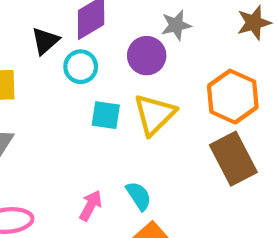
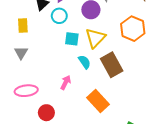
brown rectangle: (233, 159) -> (112, 65), moved
cyan semicircle: (139, 196) -> (84, 62), moved

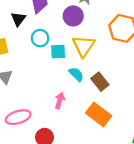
cyan circle: (59, 16) -> (40, 38), moved
brown rectangle: (112, 65) -> (100, 82), moved, size x0.7

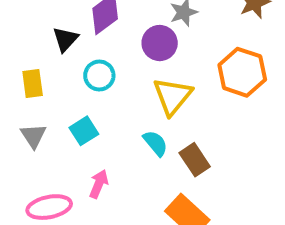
cyan square: (58, 52) -> (84, 131), moved, turned -35
pink arrow: (60, 101) -> (99, 184), moved

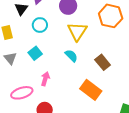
brown rectangle: (195, 160) -> (103, 62), moved

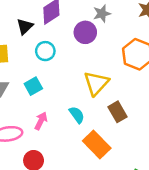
yellow triangle: (77, 31) -> (96, 83), moved
cyan semicircle: (71, 56) -> (77, 115), moved

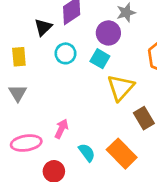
cyan square: (33, 86) -> (100, 59), moved, turned -30
cyan semicircle: (77, 115) -> (87, 153), moved

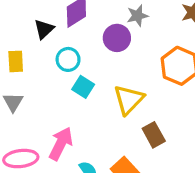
cyan square: (100, 59) -> (83, 87), moved
pink arrow: (61, 129) -> (61, 144), size x1.5

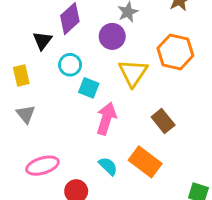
yellow triangle: (129, 100) -> (133, 73), moved
pink arrow: (61, 144) -> (106, 119), moved

